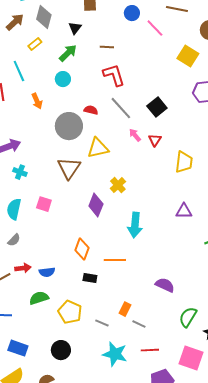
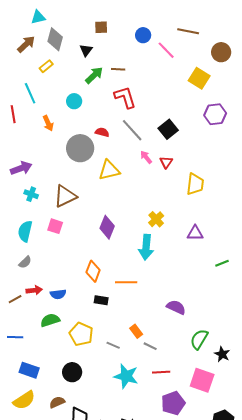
green arrow: (68, 53) -> (94, 75), moved
brown triangle: (69, 168) -> (65, 196), moved, turned 30
yellow cross: (118, 185) -> (156, 219), moved
orange rectangle: (125, 309) -> (136, 331), turned -64

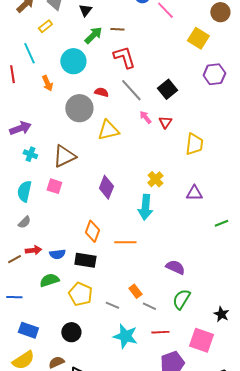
cyan circle: (74, 101) -> (73, 61), size x1.6
black rectangle: (101, 300) -> (85, 260), moved, size x1.5
green semicircle: (199, 339) -> (181, 299), moved

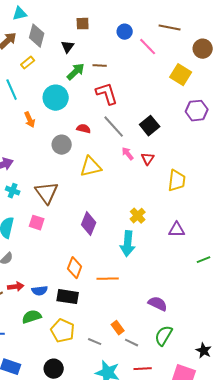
gray circle: (79, 108) -> (62, 145), size x0.7
brown triangle: (64, 156) -> (47, 193), turned -40

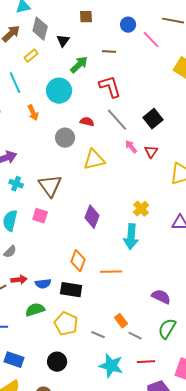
black triangle: (68, 47) -> (63, 41), moved
brown line: (100, 66) -> (109, 52), moved

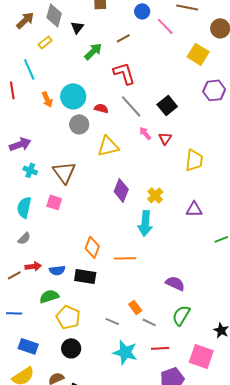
brown line: (109, 52) -> (123, 38), turned -32
cyan circle: (59, 91) -> (73, 96), moved
purple diamond: (92, 217) -> (121, 190), moved
yellow pentagon: (66, 324) -> (68, 317), moved

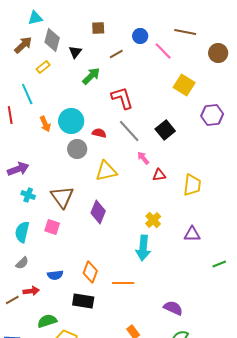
brown line: (123, 38) -> (116, 54), moved
yellow square: (198, 54) -> (184, 85), moved
red triangle: (165, 138) -> (159, 175), moved, turned 48
purple diamond: (121, 190) -> (98, 212), moved
blue semicircle: (57, 270) -> (55, 275), moved

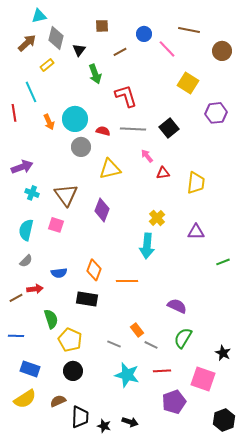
green arrow: (91, 76) -> (95, 74), turned 114
gray line: (129, 131) -> (133, 129), turned -45
green semicircle: (47, 321) -> (51, 319), turned 90

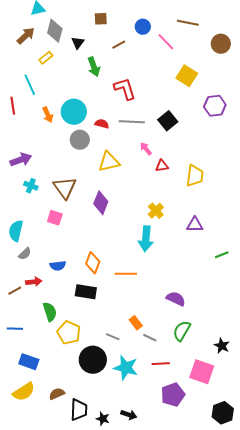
cyan semicircle: (26, 230) -> (16, 231), moved
black circle: (73, 371) -> (93, 360), moved, size x1.4

